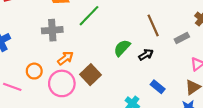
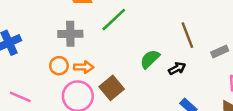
orange arrow: (65, 58) -> (84, 67), turned 35
orange circle: (34, 71) -> (59, 66), moved

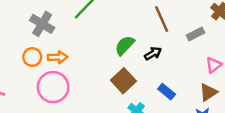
gray cross: (70, 34) -> (42, 24), turned 35
brown square: (112, 88) -> (123, 81), moved

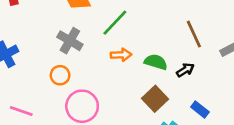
green semicircle: (125, 45) -> (156, 62), turned 65
orange arrow: (58, 57) -> (121, 55), moved

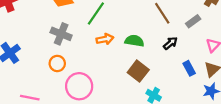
black arrow: (185, 70) -> (170, 43), moved
blue rectangle: (200, 109) -> (189, 68), moved, turned 32

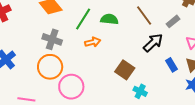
green semicircle: (134, 41) -> (109, 19), moved
black arrow: (170, 43) -> (153, 43), size x1.5
orange circle: (57, 63) -> (50, 67), size x1.6

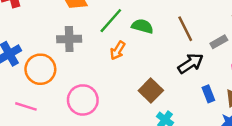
gray cross: (52, 39) -> (69, 39), turned -30
orange arrow: (93, 42) -> (118, 50), turned 126
orange circle: (50, 67) -> (40, 69), moved

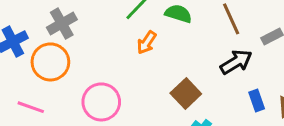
gray cross: (69, 39) -> (62, 24), moved, turned -30

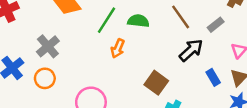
orange circle: (50, 62) -> (45, 78), size x0.7

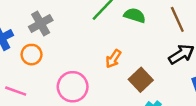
orange arrow: (118, 48) -> (113, 59), moved

